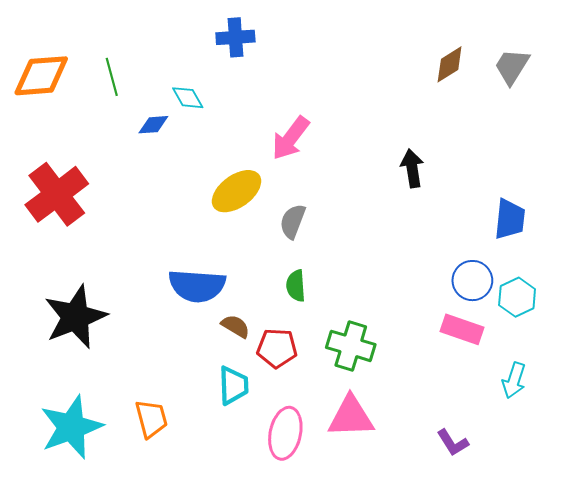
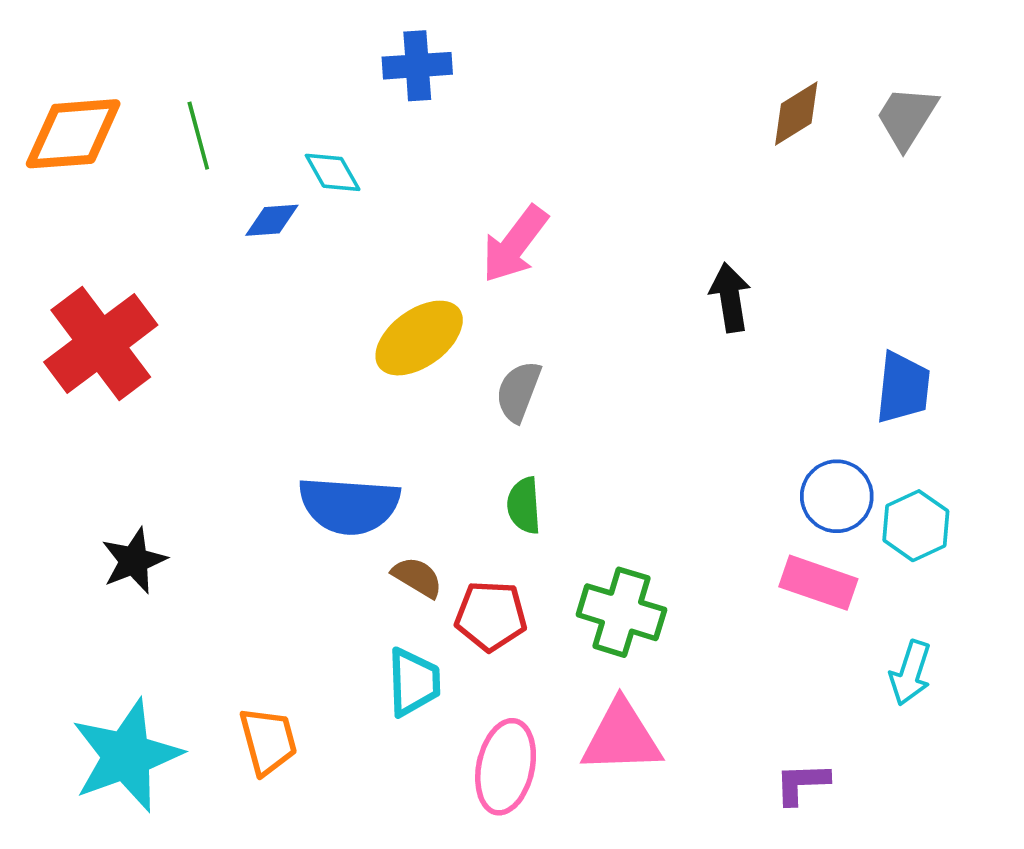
black star: (75, 317) -> (134, 561), size x0.6
purple L-shape: (453, 443) -> (802, 783), turned 120

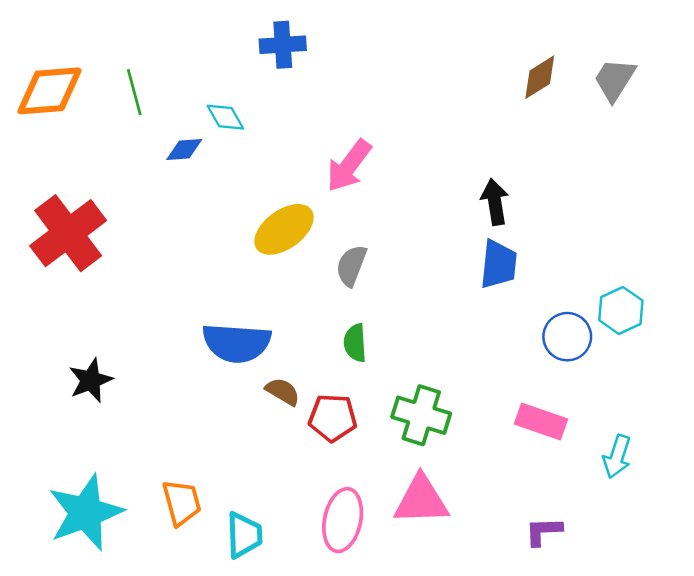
blue trapezoid: (903, 388) -> (499, 264), moved
cyan hexagon: (916, 526) -> (621, 310), moved
pink rectangle: (818, 583) -> (541, 421), moved
cyan trapezoid: (414, 682) -> (244, 535), moved

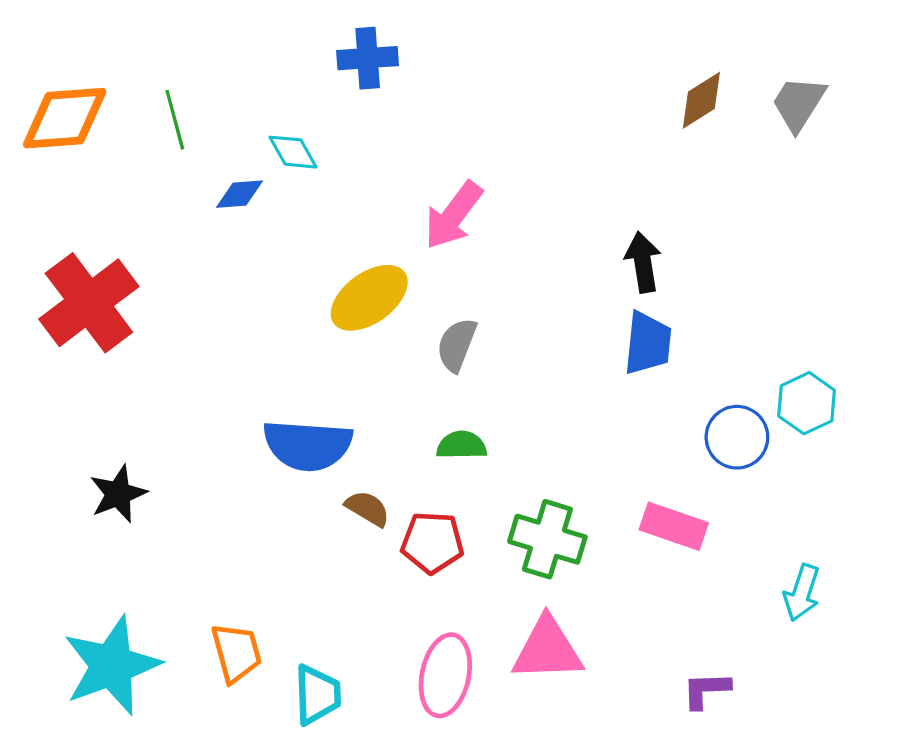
green semicircle: (355, 343) -> (462, 445), turned 93
pink rectangle: (541, 421) -> (674, 526), moved

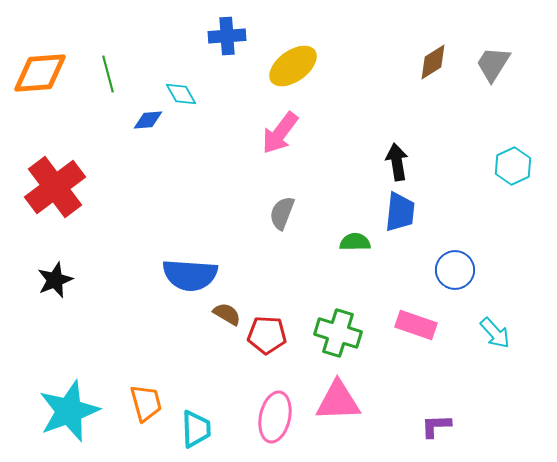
yellow ellipse: (369, 298) -> (293, 66), moved
cyan hexagon: (807, 403) -> (513, 166), moved
green semicircle: (462, 445) -> (355, 242), moved
black star: (118, 494) -> (55, 280), moved
cyan arrow: (802, 593) -> (495, 333), moved, turned -60

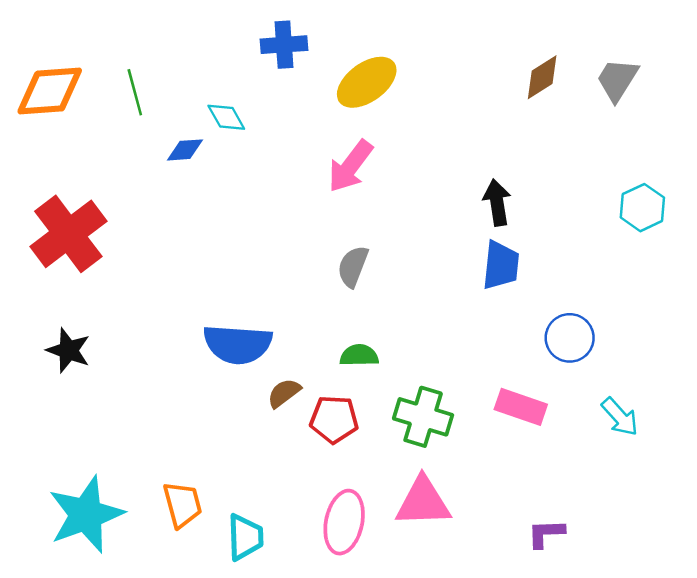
green semicircle: (355, 242) -> (359, 355), moved
black star: (55, 280) -> (68, 350), turned -30
brown semicircle: (227, 314) -> (284, 393), turned -68

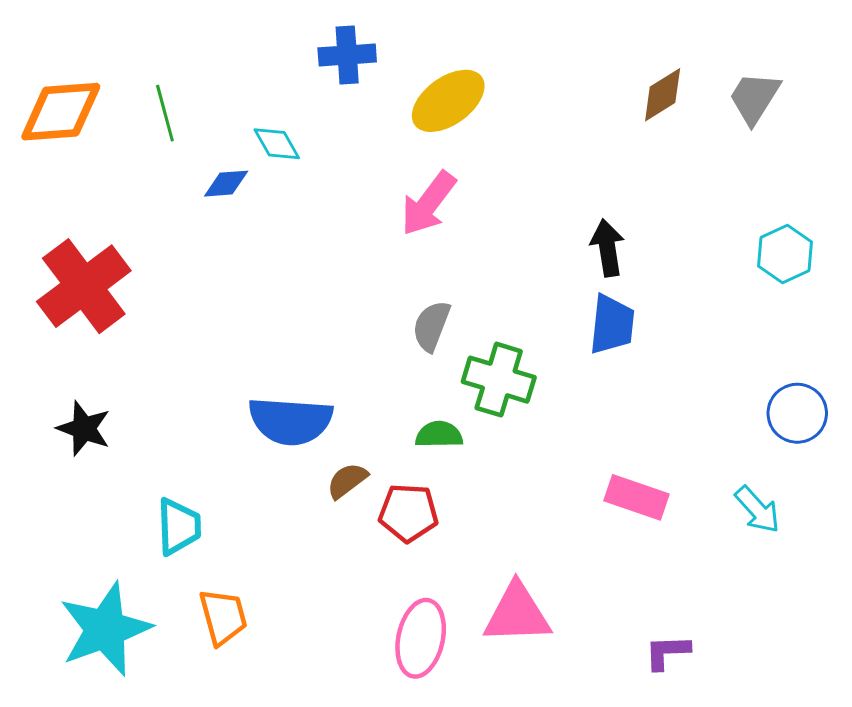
blue circle: (570, 338) -> (797, 413), moved
green cross: (423, 417) -> (499, 380), moved
cyan trapezoid: (245, 537) -> (179, 527), moved

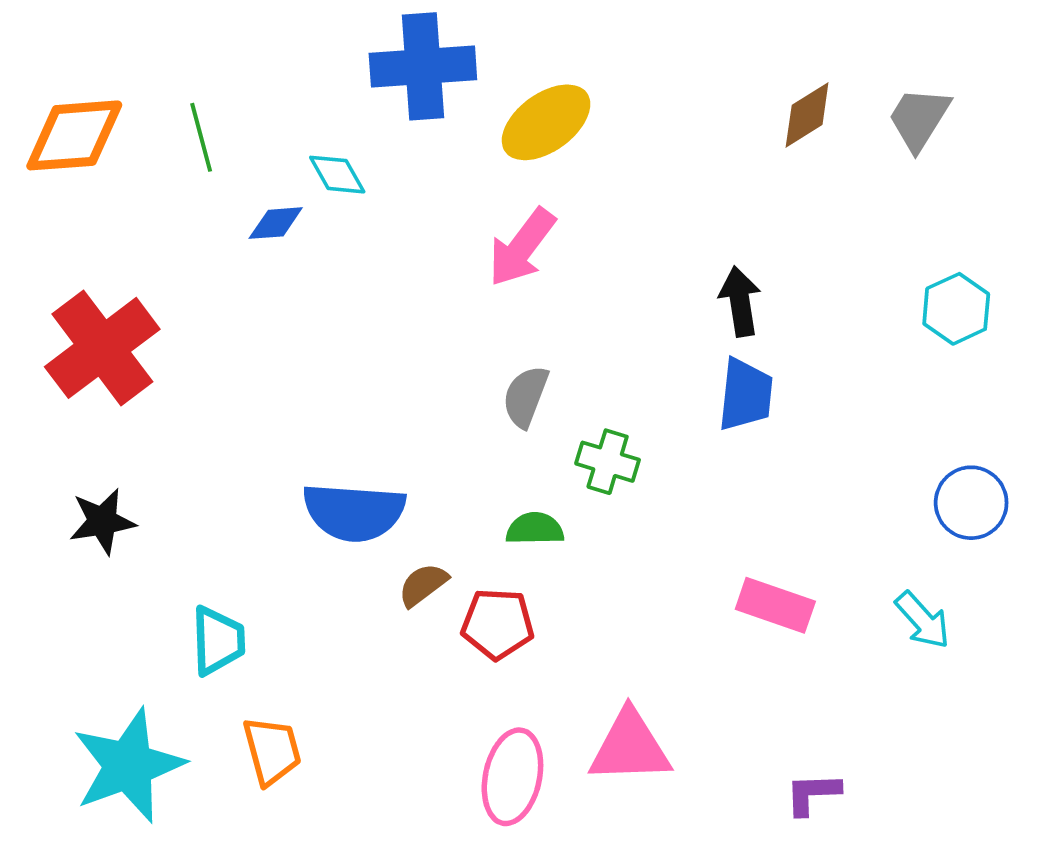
blue cross: (347, 55) -> (423, 66), size x1.5
green cross: (499, 380) -> (608, 462), size x0.7
black star: (84, 429) -> (102, 521), turned -30

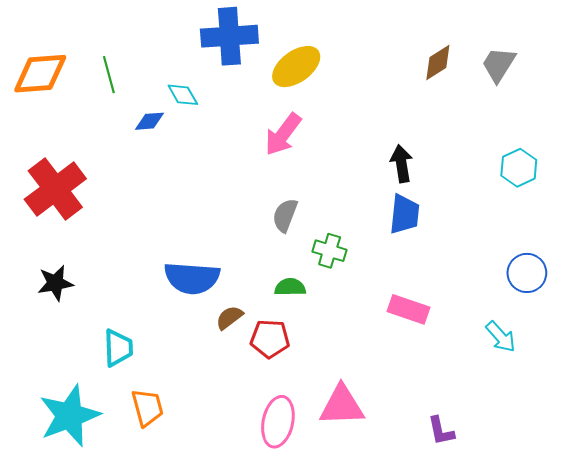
pink rectangle: (775, 605) -> (409, 309), moved
purple L-shape: (813, 794) -> (441, 431), turned -100

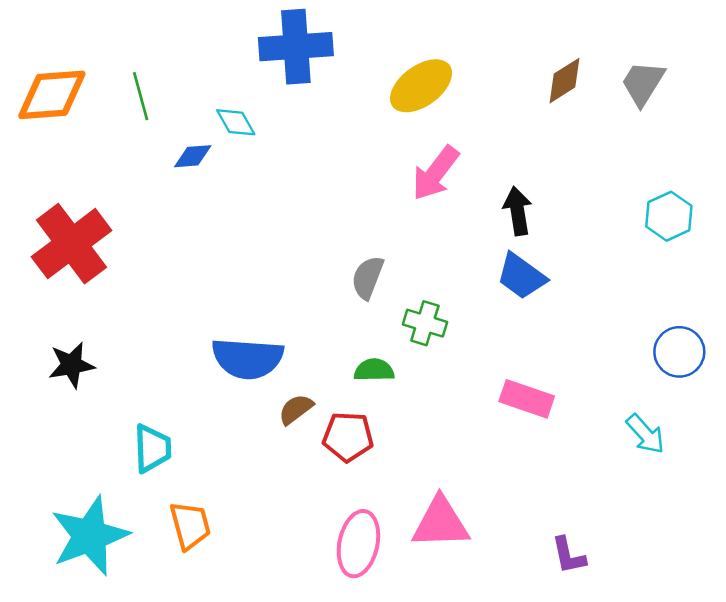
yellow ellipse: (296, 67) -> (421, 86), moved
pink arrow: (283, 134) -> (435, 173), moved
blue trapezoid: (404, 214) -> (521, 276), turned 120

